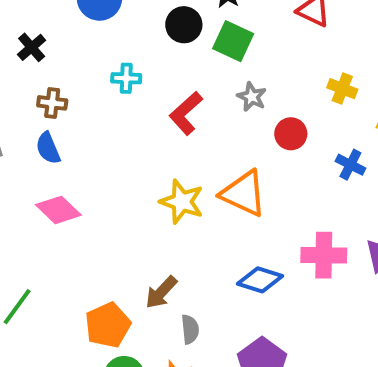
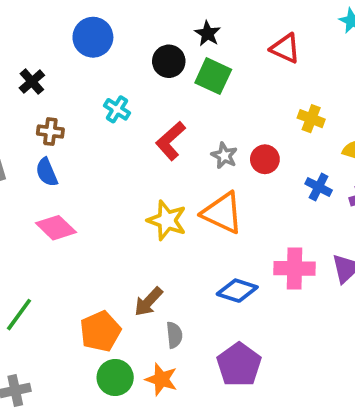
cyan cross: (126, 78) -> (117, 109), turned 30
gray star: (252, 97) -> (224, 156), moved

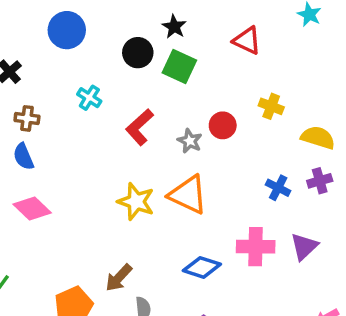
red circle: (265, 159) -> (223, 125), moved
blue cross: (319, 187) -> (278, 188), moved

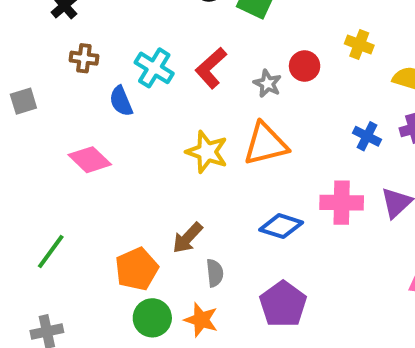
cyan cross: (89, 98) -> (154, 68), moved, size x1.4
blue semicircle: (23, 157) -> (121, 101), moved
orange triangle: (188, 195) -> (266, 144), turned -39

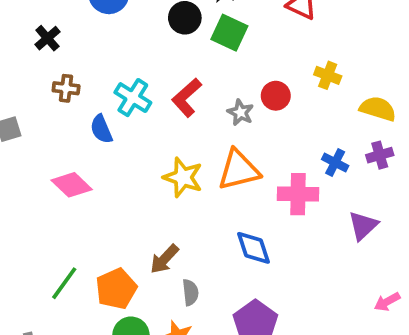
pink cross: (342, 203) -> (298, 194), moved
blue diamond: (281, 226) -> (253, 248), turned 54
green line: (51, 251) -> (64, 283), moved

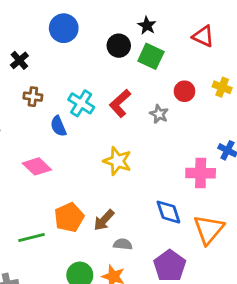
red circle: (276, 96) -> (184, 91), moved
orange triangle: (239, 170) -> (209, 229), moved, turned -36
green line: (64, 283) -> (32, 238), turned 40
orange pentagon: (116, 289) -> (69, 217), moved
gray semicircle: (190, 292) -> (123, 244), turned -78

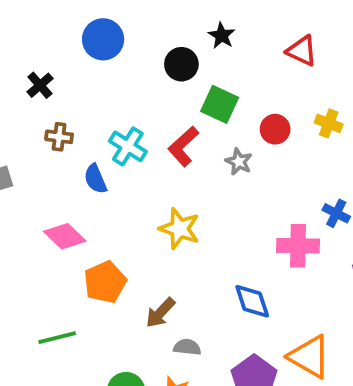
green square: (151, 56) -> (220, 104), moved
orange pentagon: (69, 217) -> (105, 282), moved
orange triangle: (209, 229) -> (309, 357), moved, turned -40

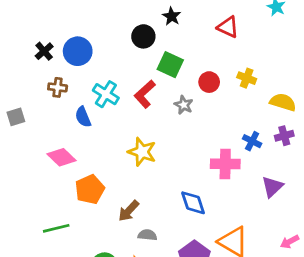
blue circle: (103, 39) -> (78, 51), moved

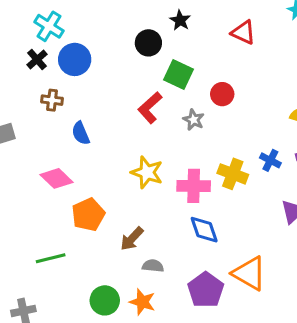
yellow cross: (247, 78) -> (233, 174), moved, size x1.4
cyan cross: (106, 94) -> (49, 26), moved
pink cross: (225, 164) -> (194, 186), moved

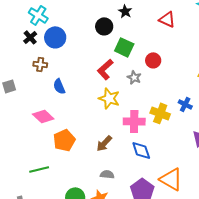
yellow star: (147, 172) -> (109, 98), moved
brown arrow: (132, 239) -> (104, 143), moved

